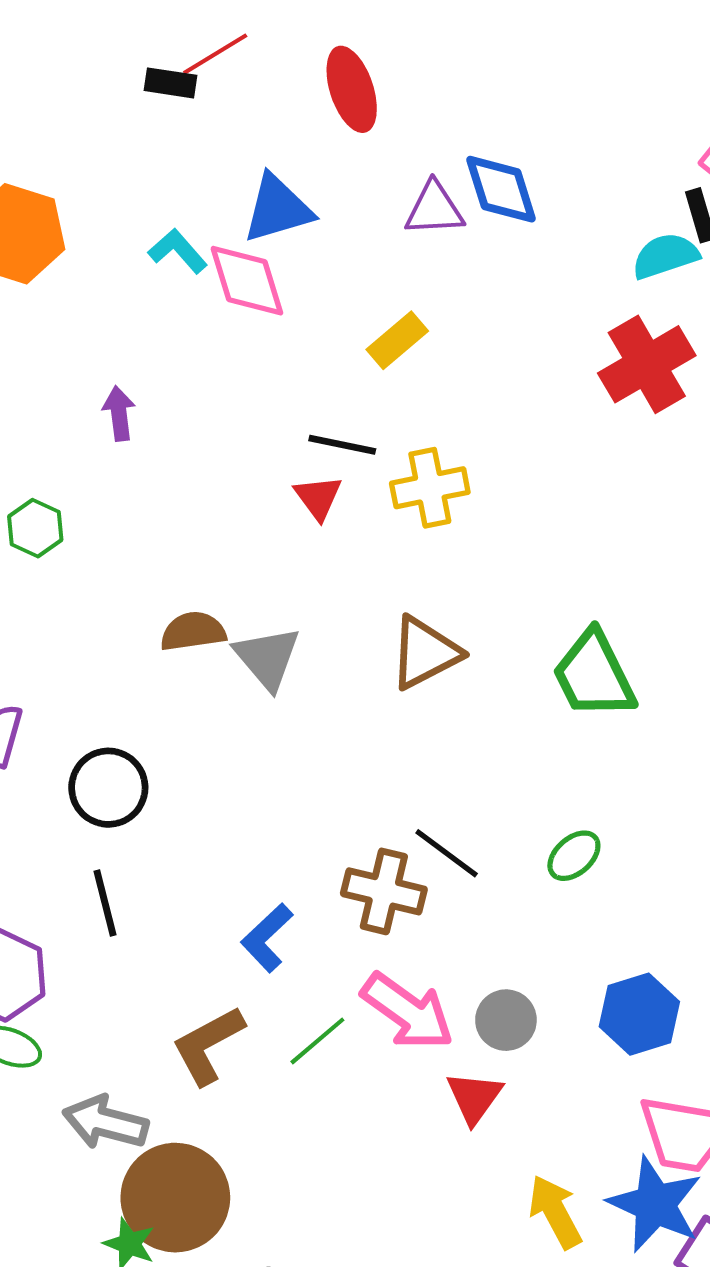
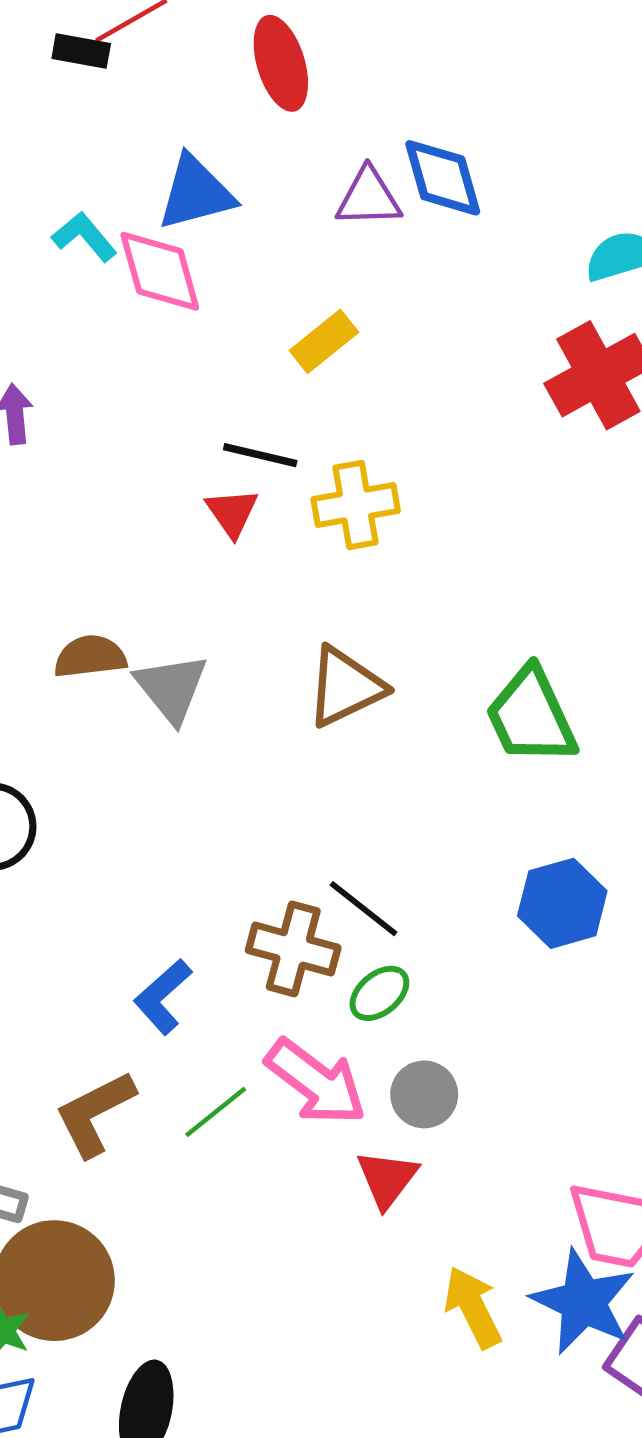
green ellipse: (574, 856) -> (379, 993), moved
blue hexagon: (639, 1014) -> (562, 903), moved

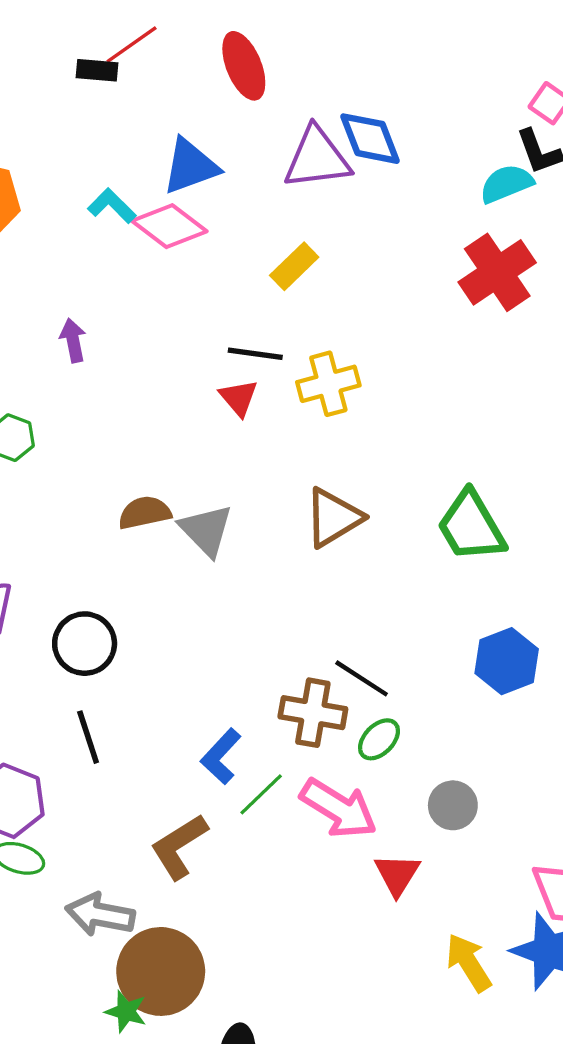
purple triangle: (369, 198) -> (317, 158), size x1.4
pink diamond: (160, 271) -> (169, 226), turned -32
gray circle: (424, 1094) -> (453, 805), moved
green line: (216, 1112) -> (261, 794), moved

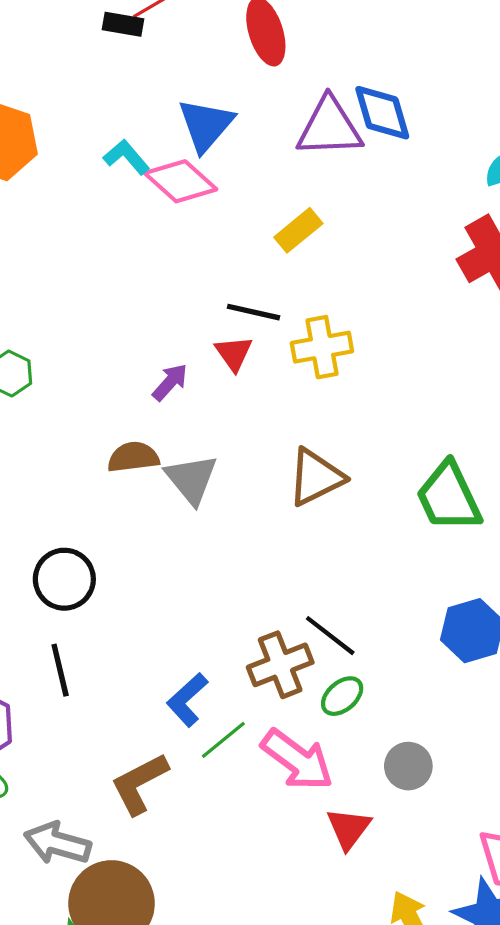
blue triangle: (190, 166) -> (206, 125), turned -34
purple arrow: (73, 340) -> (170, 382), moved, turned 48
brown cross: (313, 713) -> (280, 665), turned -36

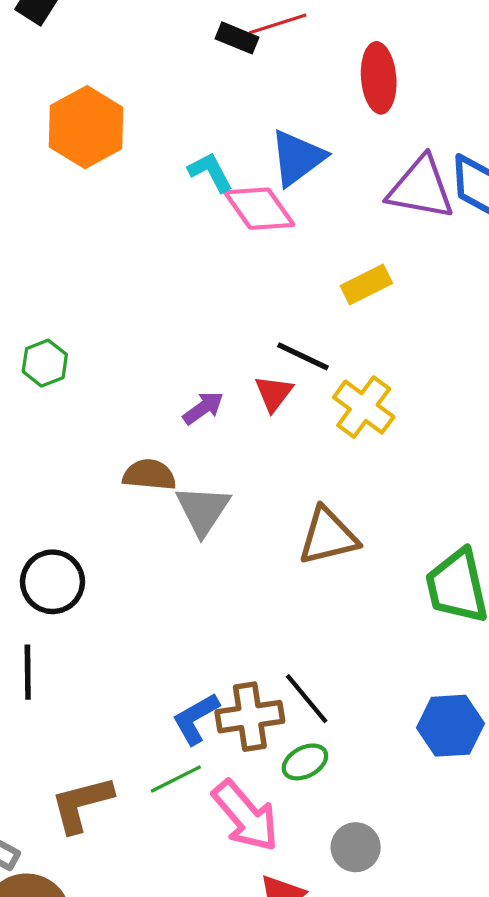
yellow cross: (322, 347) -> (364, 407), turned 34
blue L-shape: (187, 700) -> (196, 719), moved

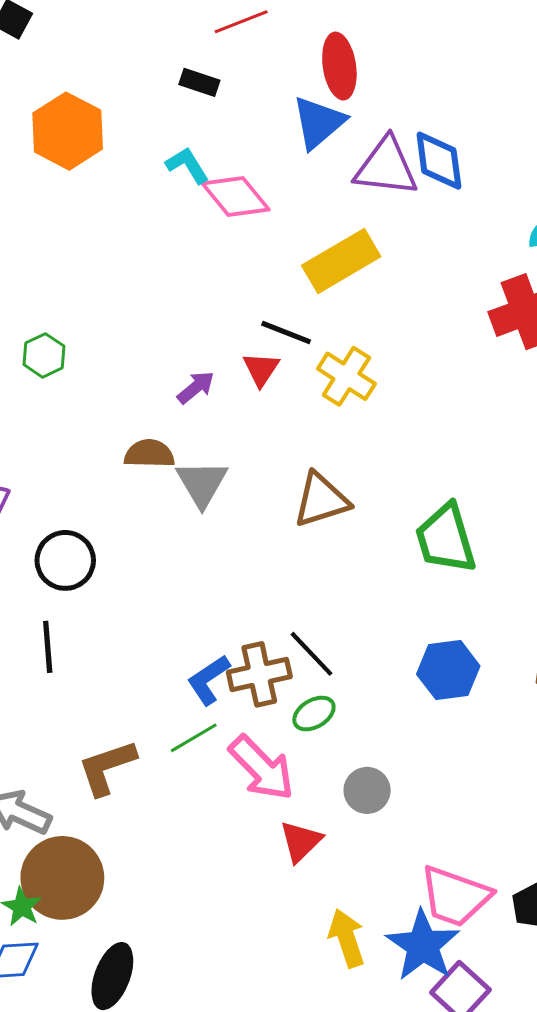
black rectangle: (237, 38) -> (199, 82), moved
blue triangle: (297, 158) -> (319, 122), moved
yellow rectangle: (366, 285) -> (341, 261), size x1.6

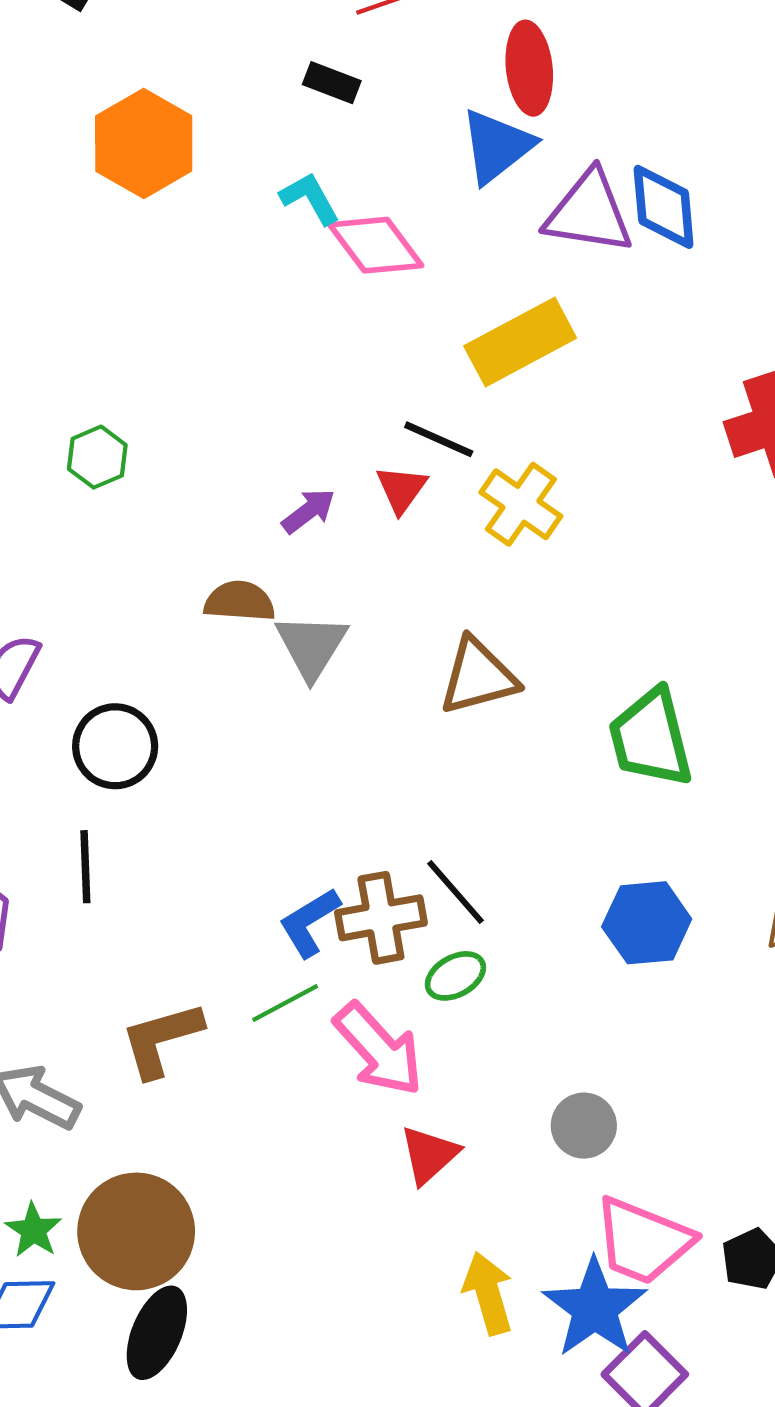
gray circle: (367, 790) -> (584, 1126), moved
brown circle: (62, 878) -> (136, 1231), moved

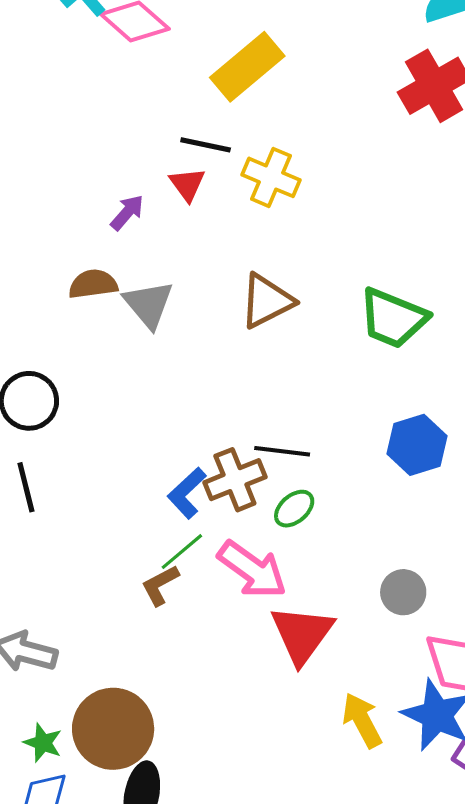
green trapezoid: (651, 738) -> (393, 318), turned -42
black line: (455, 892) -> (282, 451), turned -30
brown L-shape: (161, 1039) -> (160, 585), moved, size x0.7
red triangle: (429, 1155) -> (302, 634), size x1.5

